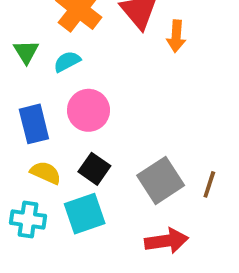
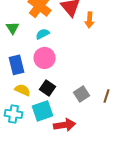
cyan semicircle: (67, 62) -> (43, 34), moved
gray square: (161, 180) -> (82, 94), size x0.7
red arrow: (166, 241) -> (65, 125), moved

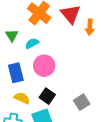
cyan semicircle: (43, 34) -> (32, 43), moved

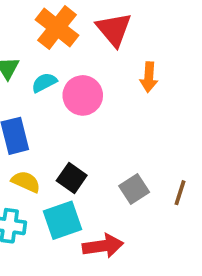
orange arrow: (90, 27) -> (149, 77), moved
pink circle: (44, 66) -> (83, 95), moved

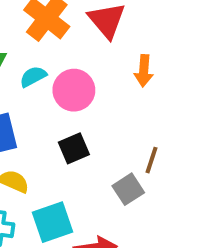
black square: (72, 178) -> (74, 148), moved, turned 32
brown line: (180, 193) -> (152, 160), moved

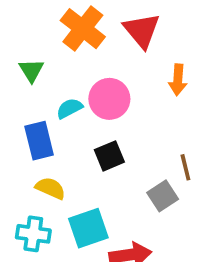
cyan semicircle: (33, 77) -> (69, 108), moved
brown line: (152, 160) -> (185, 167), turned -32

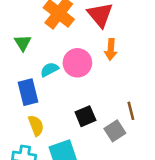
orange arrow: (178, 80) -> (111, 49), moved
black square: (109, 156) -> (85, 116), moved
yellow semicircle: (50, 188) -> (36, 126), turned 45

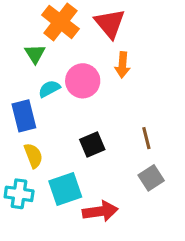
green triangle: (23, 43) -> (35, 54), moved
gray square: (115, 131) -> (151, 178), moved

